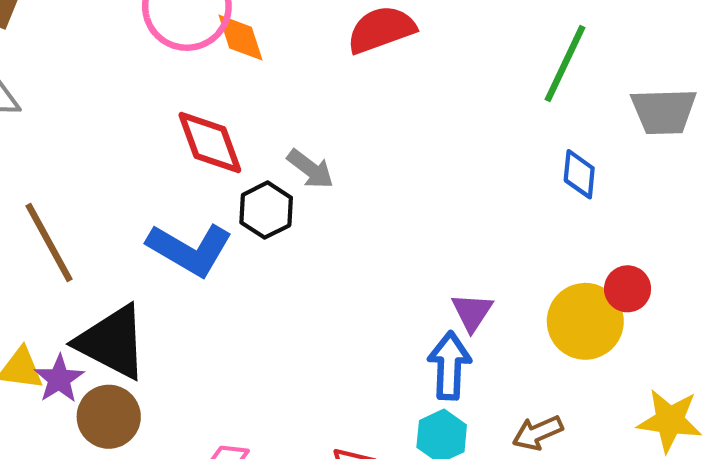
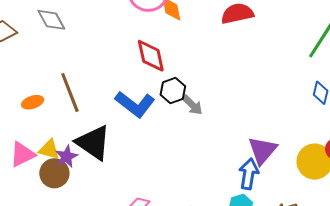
gray arrow: (310, 169) -> (192, 105), moved
purple triangle: (472, 312) -> (262, 150), size x1.5
brown circle: (109, 417) -> (54, 173), moved

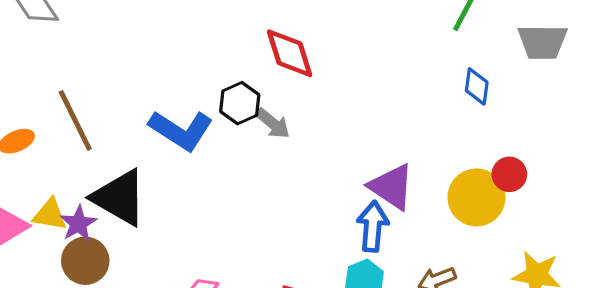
red diamond: (151, 56) -> (290, 53), moved
purple triangle: (262, 150) -> (392, 187), turned -32
brown circle: (54, 173) -> (85, 261), moved

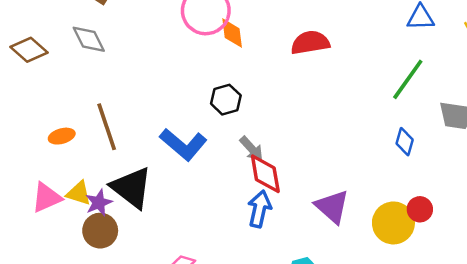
red diamond: (290, 53) -> (265, 174), moved
black hexagon: (240, 103) -> (226, 100), moved
blue arrow: (373, 226) -> (259, 209), moved

